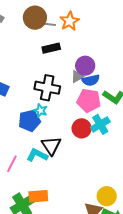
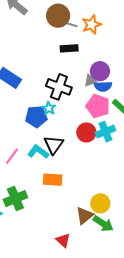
orange rectangle: (38, 196) -> (53, 180), moved

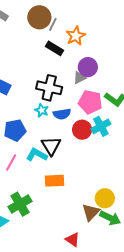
gray line: (71, 24) -> (53, 24), turned -72
orange star: (92, 25) -> (76, 36), moved
black rectangle: (69, 48) -> (54, 48), turned 42
blue semicircle: (103, 86) -> (62, 114), moved
blue pentagon: (36, 117) -> (15, 130), moved

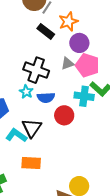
purple circle: (88, 67) -> (79, 43), moved
pink pentagon: (90, 102) -> (87, 65), moved
cyan cross: (101, 126) -> (84, 96), moved, turned 30

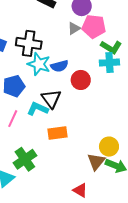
black cross: (36, 70) -> (29, 43), moved
cyan star: (26, 92) -> (39, 64), size x1.6
cyan cross: (84, 96) -> (109, 63), moved

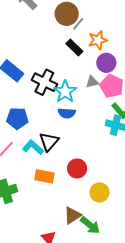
cyan star: (39, 64) -> (65, 92), moved
red circle: (81, 80) -> (77, 169), moved
yellow circle: (109, 147) -> (100, 192), moved

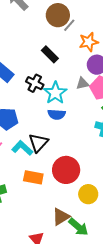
black rectangle: (74, 48) -> (50, 54), moved
black cross: (44, 82) -> (35, 83), size x0.7
red circle: (77, 169) -> (66, 170), size x1.4

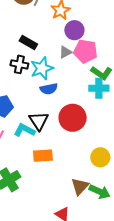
black rectangle: (50, 54) -> (28, 43), moved
cyan star: (55, 93) -> (42, 68), turned 30
red circle: (66, 170) -> (73, 118), moved

